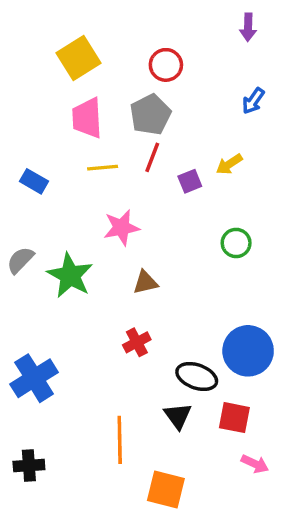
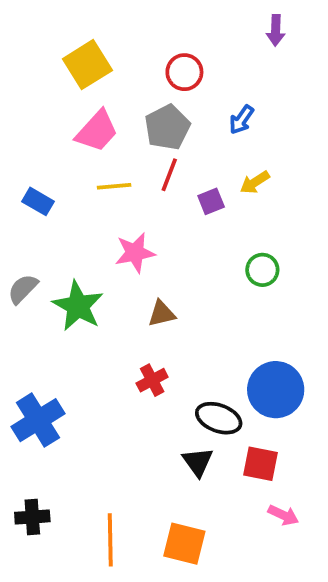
blue arrow: (253, 101) -> (241, 120), moved
pink trapezoid: (87, 118) -> (97, 131), turned -135
orange line: (120, 440) -> (110, 540), moved

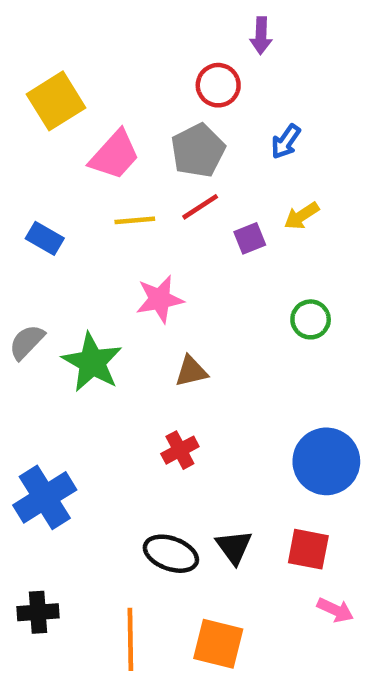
purple arrow: (276, 30) -> (261, 36), moved
yellow square: (87, 65) -> (56, 101), moved
red line: (169, 175) -> (200, 207), turned 36
black ellipse: (219, 418) -> (171, 554), moved

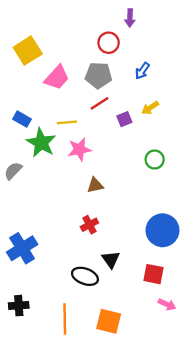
gray pentagon: (198, 151) -> (98, 75), turned 30
yellow line: (135, 220) -> (67, 122), moved
green star: (92, 362) -> (41, 143), moved
black triangle: (234, 547) -> (111, 259), moved

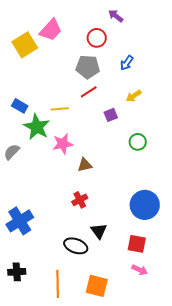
purple arrow: (130, 18) -> (116, 16), turned 126
pink trapezoid: (57, 78) -> (51, 30), moved
purple square: (124, 119) -> (111, 115), moved
pink star: (79, 149) -> (63, 144), moved
pink arrow: (167, 304) -> (140, 270), moved

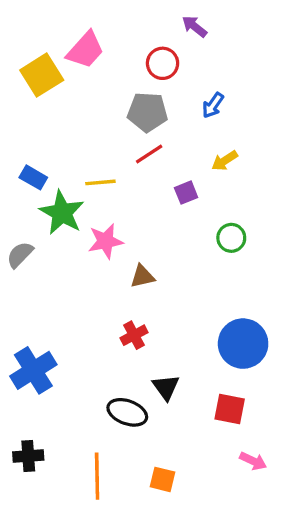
pink arrow: (140, 270) -> (253, 461), moved
orange square: (97, 286) -> (163, 479), size x0.7

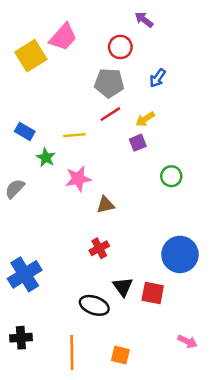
yellow arrow: (225, 161) -> (145, 119), moved
green star: (62, 213) -> (46, 158), size x0.6
red square: (230, 409) -> (153, 293), moved

